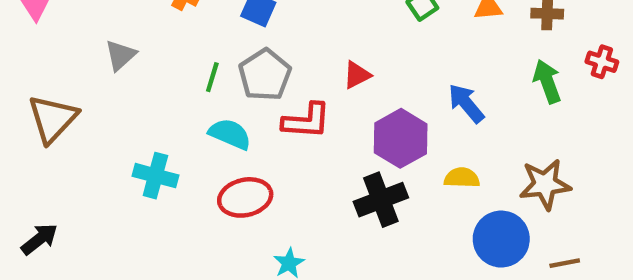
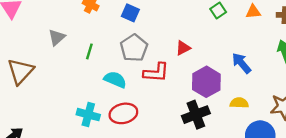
green line: (212, 77) -> (89, 51), moved
cyan cross: (155, 176) -> (88, 115), moved

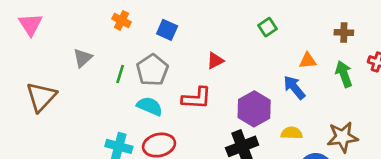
orange triangle: (253, 12) -> (308, 61), moved
gray pentagon: (134, 48) -> (152, 70), moved
red triangle: (183, 48) -> (215, 61), moved

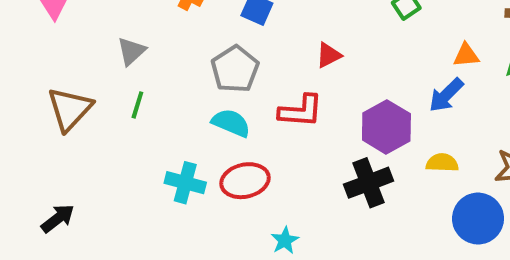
green line: (120, 74) -> (137, 105), moved
blue arrow: (294, 87) -> (446, 95), turned -95

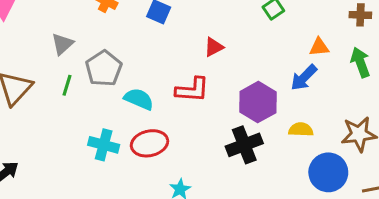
gray pentagon: (235, 69) -> (104, 68), moved

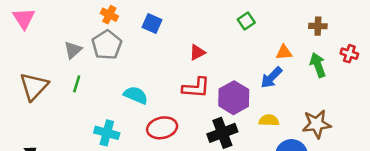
gray pentagon: (104, 68) -> (107, 45), moved
red L-shape: (192, 90) -> (196, 88), moved
red ellipse: (149, 143) -> (162, 128), moved

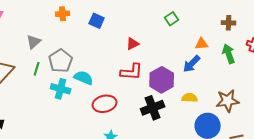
orange cross: (109, 15) -> (63, 14), turned -32
gray pentagon: (107, 45) -> (61, 61), moved
cyan cross: (107, 133) -> (61, 89), moved

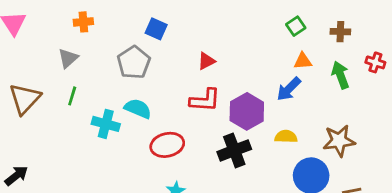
orange cross: (63, 14) -> (83, 22), moved
green square: (172, 19) -> (296, 26), moved
gray pentagon: (61, 61) -> (134, 62), moved

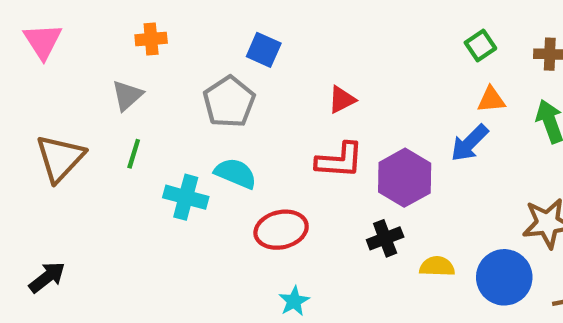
yellow semicircle: (286, 136) -> (437, 266), moved
black cross: (234, 150) -> (385, 238), size x0.7

